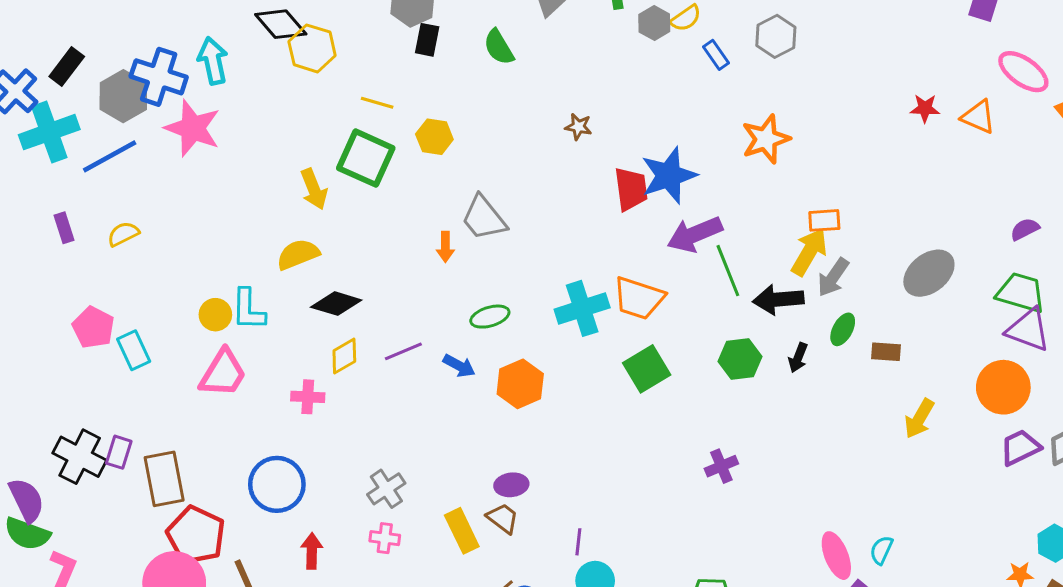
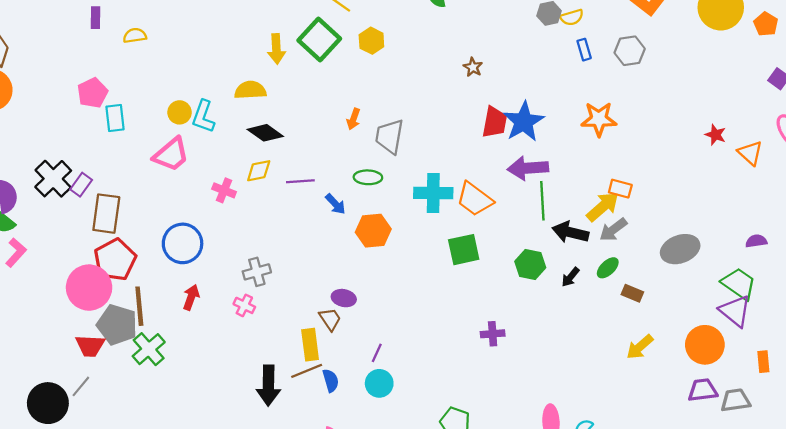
blue star: (669, 176) -> (524, 122), turned -30
gray trapezoid: (484, 218) -> (390, 136), moved, turned 30
yellow rectangle: (462, 531) -> (310, 345), moved

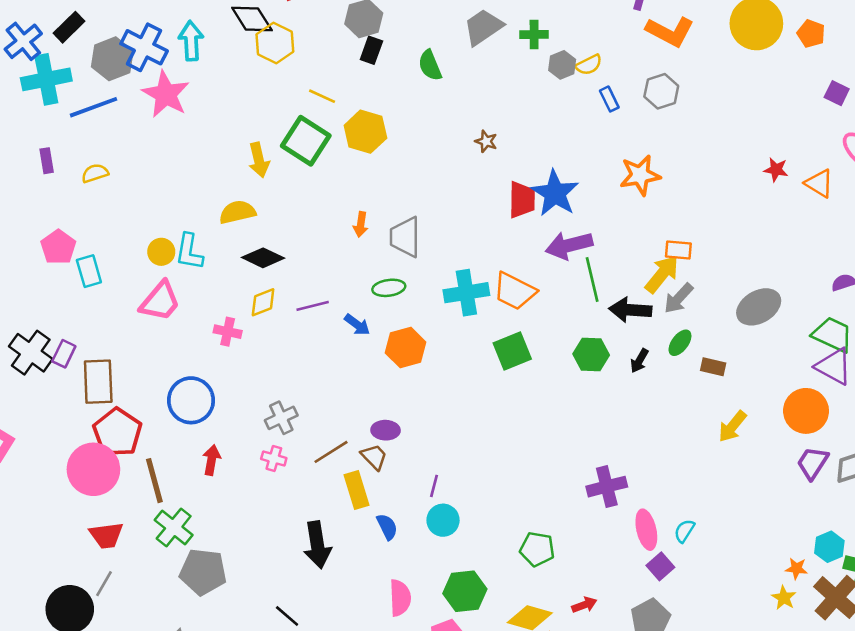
yellow hexagon: (371, 41) -> (365, 132), size x1.4
gray pentagon: (117, 325) -> (203, 572), moved
purple cross: (493, 334) -> (607, 487), moved, size x1.4
brown line: (307, 371) -> (331, 452), moved
purple trapezoid: (703, 390) -> (813, 463), turned -40

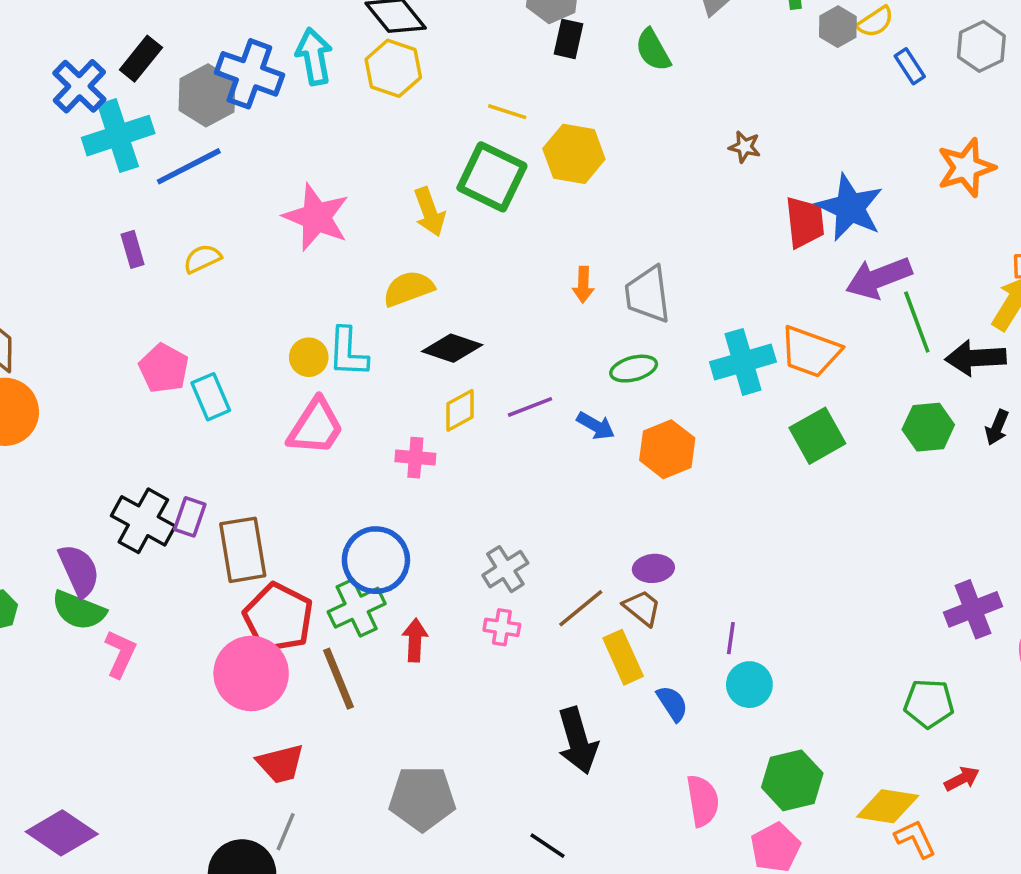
yellow hexagon: (275, 43) -> (393, 68), moved
pink star: (166, 94) -> (316, 217), moved
green cross: (174, 527) -> (357, 608), moved, turned 33
green pentagon: (537, 549) -> (929, 703), moved

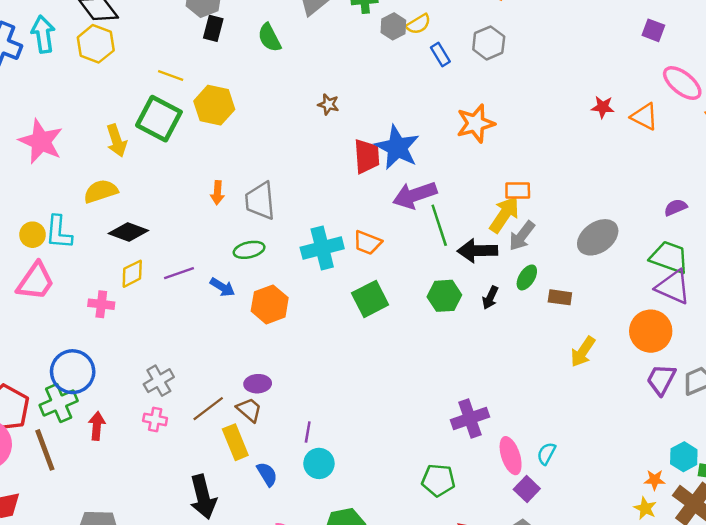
orange trapezoid: (810, 352) -> (367, 243), size x0.7

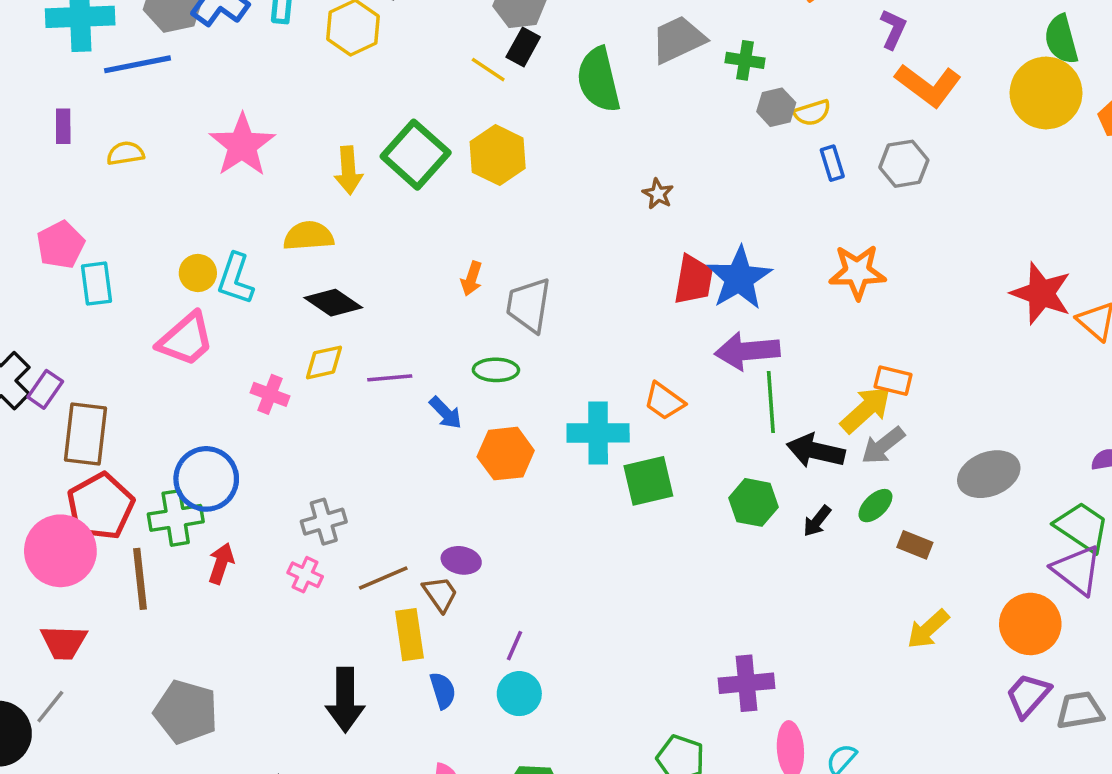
green semicircle: (269, 38) -> (599, 80), size x1.5
yellow line: (171, 75) -> (488, 70), moved
red star: (603, 107) -> (1041, 293), size x1.8
cyan cross: (322, 248) -> (598, 433), moved

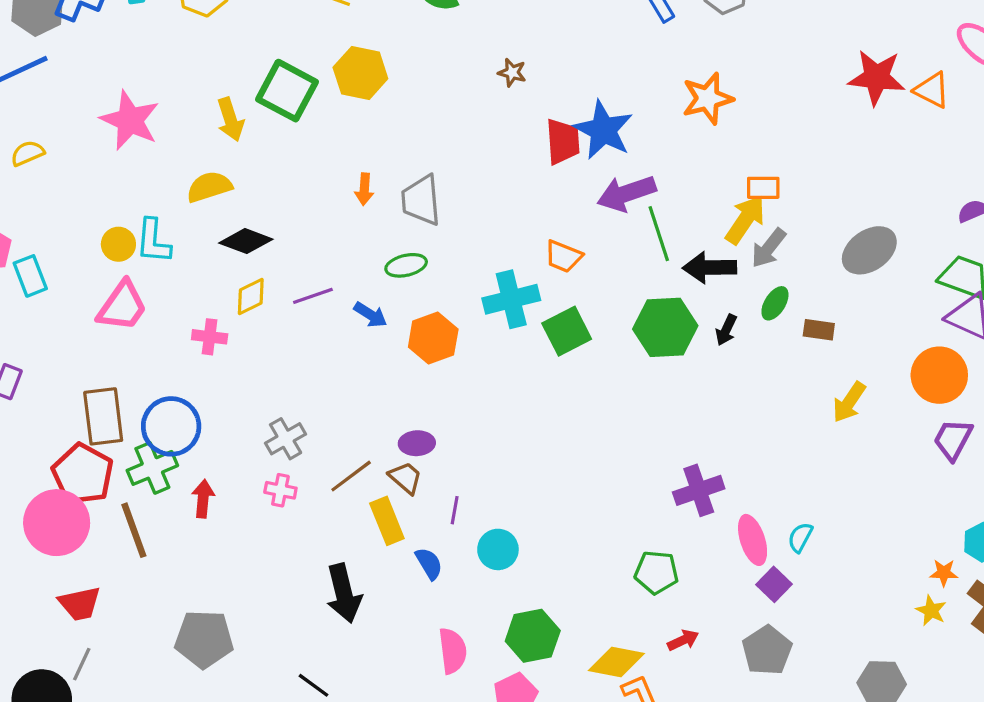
brown rectangle: (85, 434) -> (103, 416), moved
green hexagon: (754, 502) -> (665, 327), size x1.4
purple line: (514, 646) -> (455, 510), moved

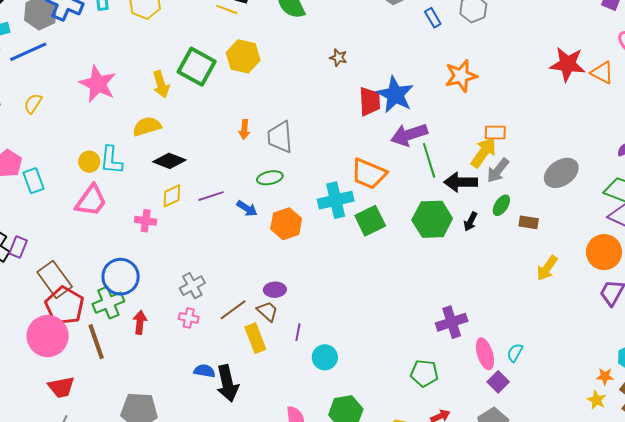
yellow semicircle: (27, 153) -> (33, 104), turned -35
orange trapezoid: (563, 256) -> (369, 174), size x1.5
brown rectangle: (103, 416) -> (55, 279), moved, turned -30
blue semicircle: (429, 563) -> (204, 371), moved, turned -50

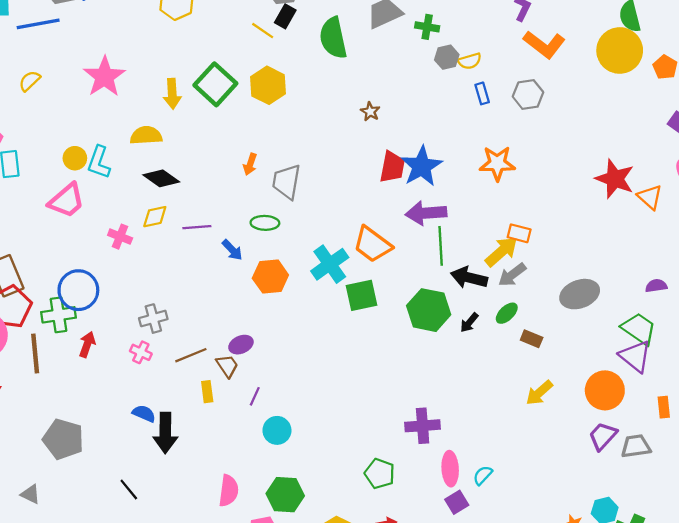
cyan cross: (336, 200) -> (330, 264), turned -36
purple ellipse: (275, 290) -> (241, 345), turned -35
yellow rectangle: (255, 338) -> (207, 392), size x0.7

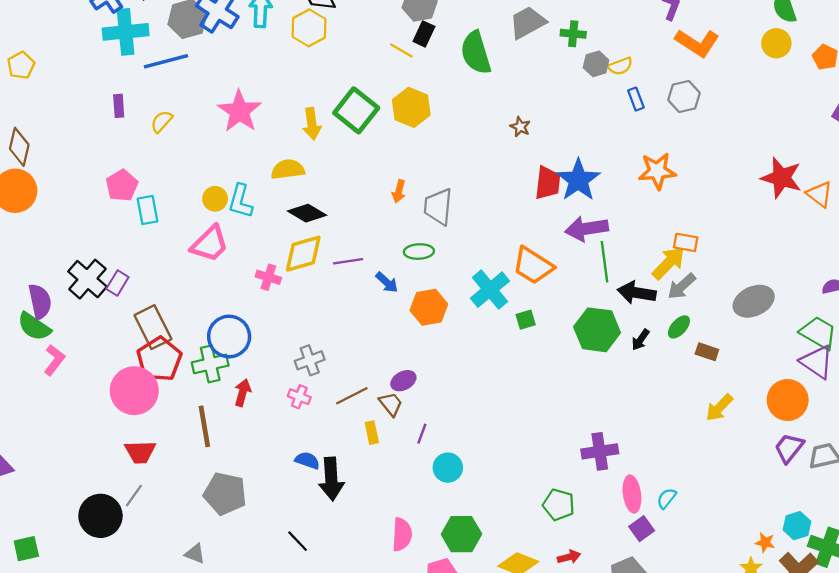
yellow circle: (620, 50) -> (776, 43), size x0.6
yellow diamond: (155, 217) -> (303, 254), size x1.5
green square: (362, 295) -> (526, 320), size x0.6
brown line: (35, 354) -> (204, 426), moved

